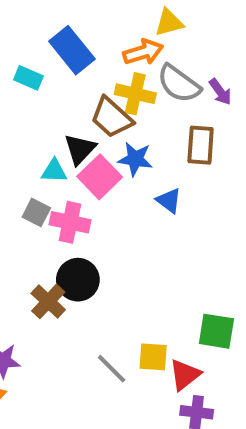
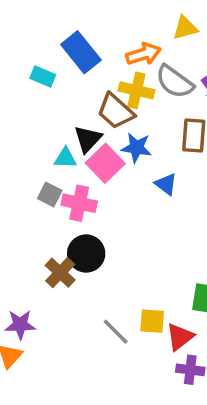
yellow triangle: (169, 22) -> (185, 28), moved

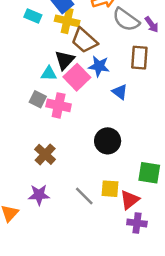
yellow cross: (136, 90) -> (67, 21), moved
black circle: (86, 254) -> (108, 141), moved
purple star: (20, 325) -> (39, 195), moved

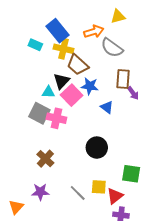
purple arrow: (152, 25) -> (133, 93), moved
gray square: (38, 99) -> (39, 113), size x1.5

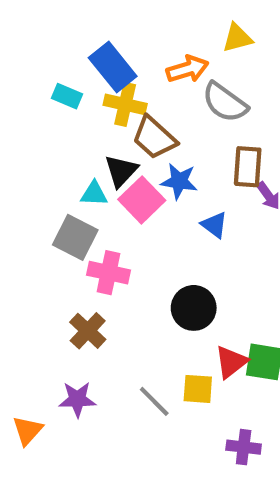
pink cross: (56, 118) -> (109, 273), moved
red triangle: (115, 196) -> (231, 362), moved

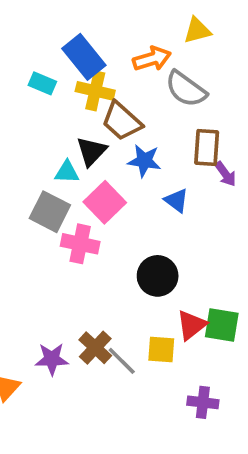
pink square: (142, 200) -> (105, 202), moved
brown cross: (88, 331) -> (95, 348), moved

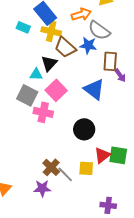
blue star: (144, 161) -> (88, 45), moved
blue triangle: (176, 200) -> (94, 89), size x1.6
purple star: (52, 359) -> (42, 188), moved
purple cross: (203, 402) -> (108, 205), moved

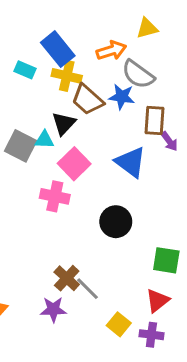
gray square: (27, 95) -> (21, 146), moved
red triangle: (102, 155) -> (157, 301), moved
yellow square: (86, 168) -> (119, 324), moved, turned 35

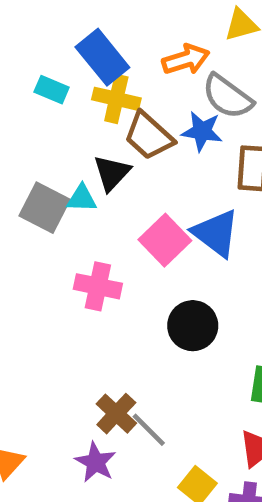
pink square: (74, 164) -> (165, 240), moved
purple star: (53, 309) -> (96, 462), turned 30

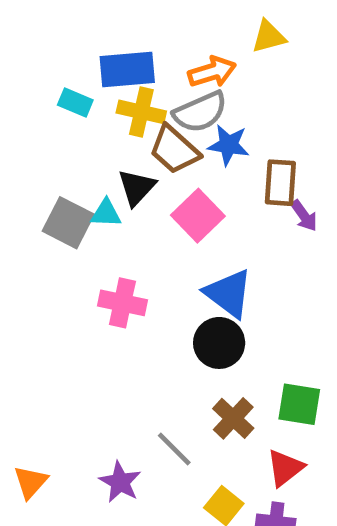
blue rectangle: (102, 57) -> (127, 70), turned -56
gray semicircle: (227, 97) -> (200, 112), moved, turned -60
blue triangle: (216, 233) -> (229, 293), moved
pink square: (165, 240) -> (198, 216), moved
brown cross: (116, 414) -> (233, 418), moved

